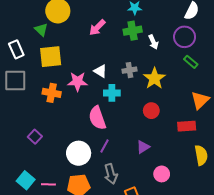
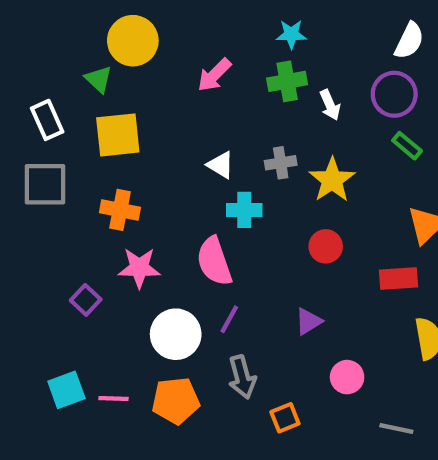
pink star: (78, 82) -> (139, 268), moved
cyan square: (26, 180) -> (66, 390), turned 30

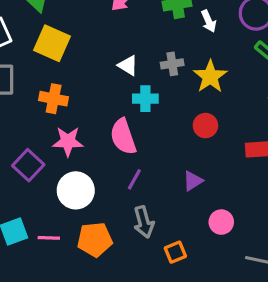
yellow square: (118, 135) -> (52, 43), turned 30
purple square: (86, 300) -> (28, 165), size x1.4
white circle: (176, 334) -> (76, 190), moved

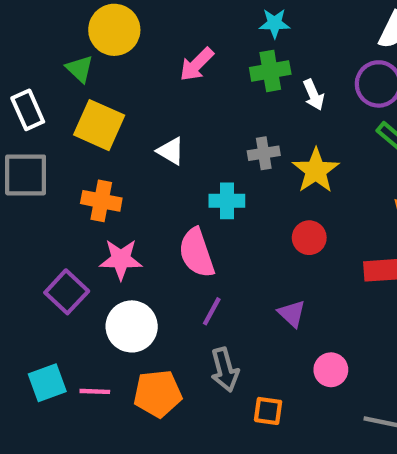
white triangle: (128, 65) -> (171, 151), moved
purple triangle: (193, 181) -> (292, 313), turned -45
orange square: (175, 252) -> (268, 411), turned 30

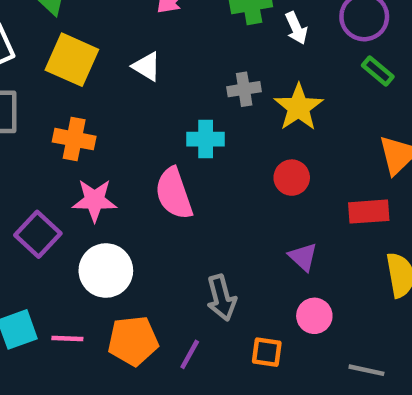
white triangle: (171, 151) -> (147, 67), moved
purple line: (212, 311) -> (190, 354), moved
purple triangle: (292, 313) -> (303, 257), moved
gray arrow: (225, 370) -> (221, 298), moved
orange square: (268, 411) -> (267, 352), moved

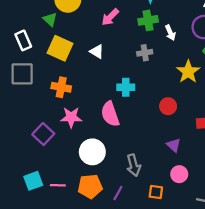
gray cross: (244, 89) -> (145, 53), moved
yellow star: (298, 107) -> (188, 72), moved
white circle: (106, 271) -> (92, 152), moved

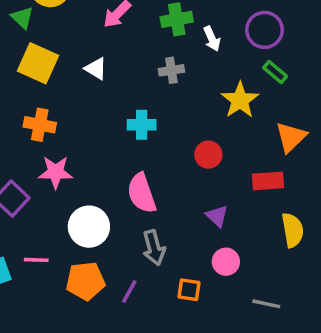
pink semicircle: (110, 114) -> (142, 193), moved
pink line: (58, 185) -> (36, 260), moved

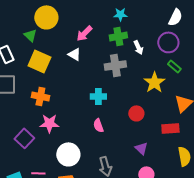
white triangle: (96, 69) -> (74, 54), moved
gray cross: (171, 70) -> (115, 65), size x1.5
pink semicircle: (142, 193) -> (98, 125), moved, size x0.6

